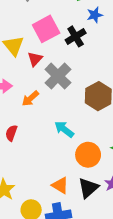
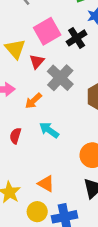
cyan arrow: (64, 129) -> (49, 130), moved
orange triangle: (60, 185) -> (46, 184), moved

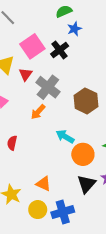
orange arrow: (33, 101) -> (38, 112), moved
cyan arrow: (49, 130) -> (65, 137), moved

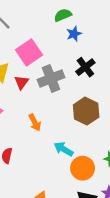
black cross: (60, 50) -> (85, 67), moved
gray cross: (48, 87) -> (51, 79), moved, turned 30
orange arrow: (38, 112) -> (35, 123), turned -70

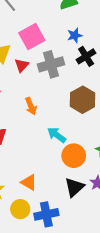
blue star: (74, 34) -> (75, 35), moved

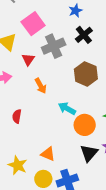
blue star: (75, 35) -> (75, 11), moved
red triangle: (22, 65) -> (28, 60), moved

